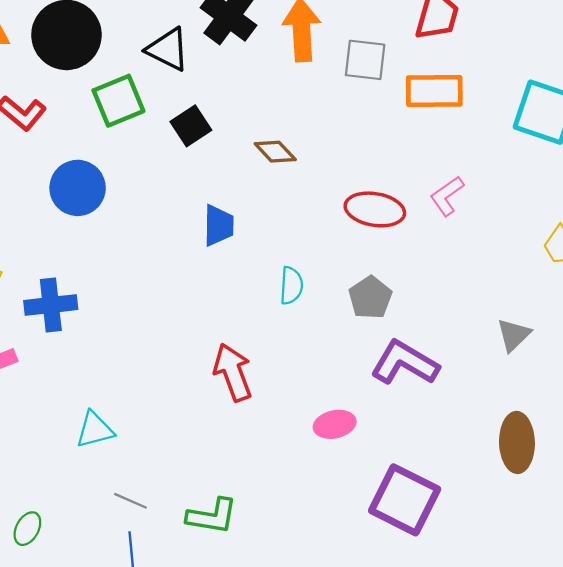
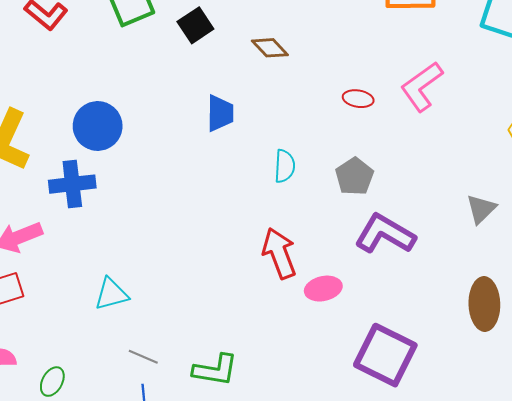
blue circle: (78, 188) -> (98, 126), moved
pink L-shape: (447, 196) -> (422, 86), size x1.4
red ellipse: (375, 209) -> (358, 99), size x0.6
red arrow: (233, 372) -> (279, 253), moved

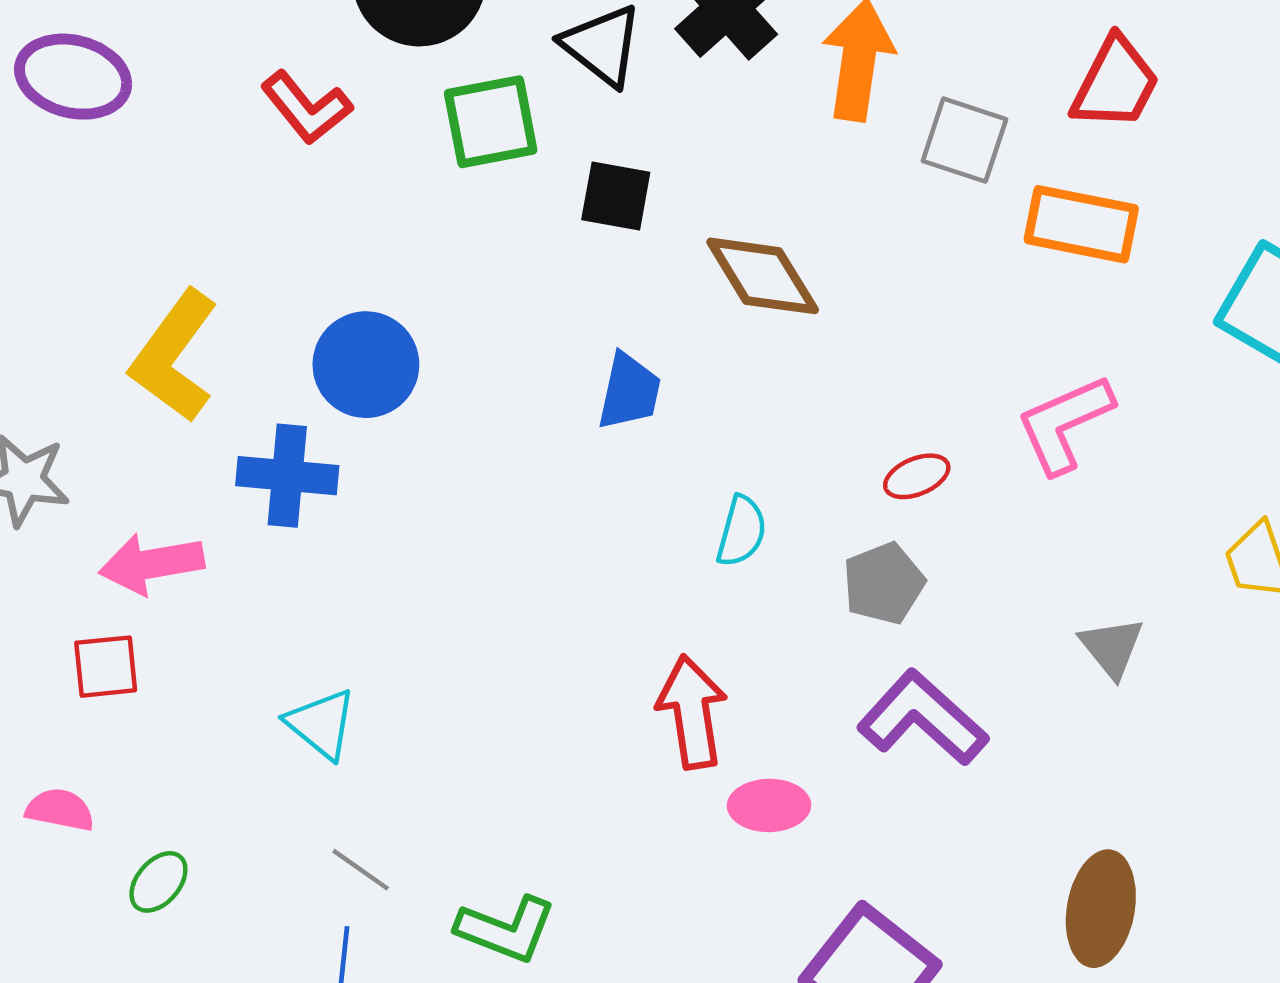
black square: (195, 25) -> (616, 196), turned 32
brown diamond: (270, 48) -> (763, 276), size x1.5
red ellipse: (358, 99) -> (917, 476), moved, turned -44
gray triangle: (481, 209) -> (1112, 647), moved, turned -36
cyan triangle: (111, 294) -> (321, 724), turned 42

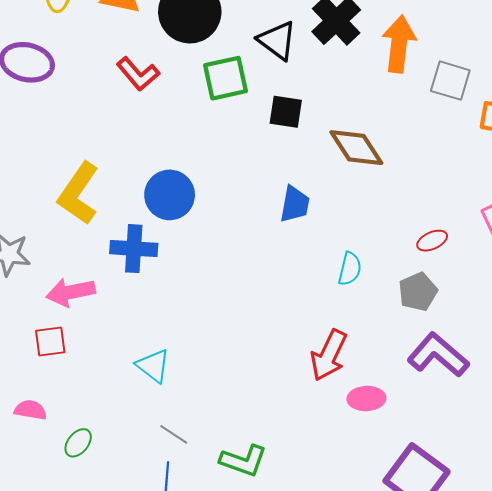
red arrow: (692, 712) -> (329, 355), turned -144

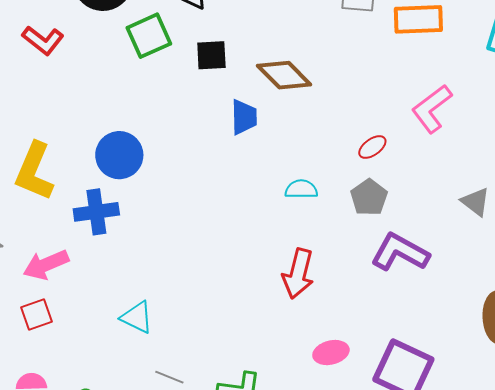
red L-shape: (138, 74) -> (43, 40), moved
blue trapezoid: (295, 204) -> (244, 117), moved
cyan semicircle: (350, 269) -> (301, 189), turned -92
pink ellipse: (366, 399) -> (331, 353), moved

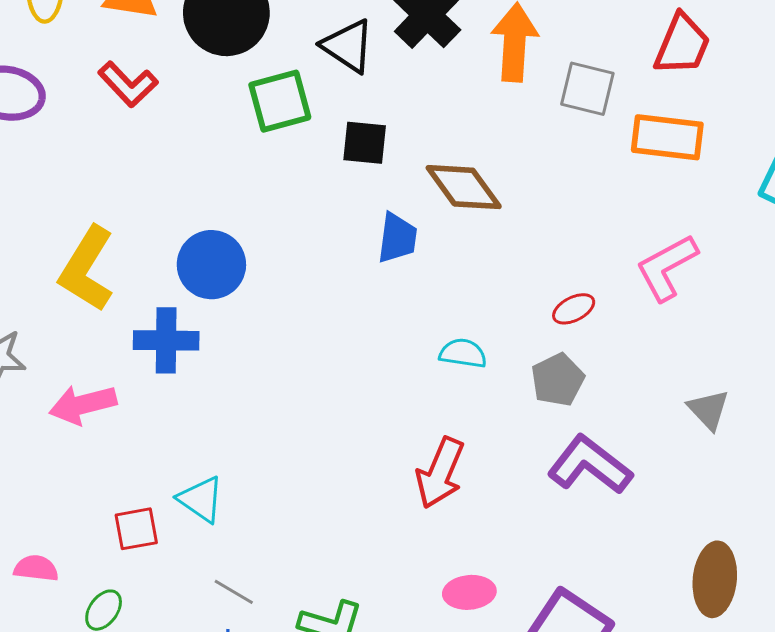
red square: (36, 314) -> (136, 529), moved

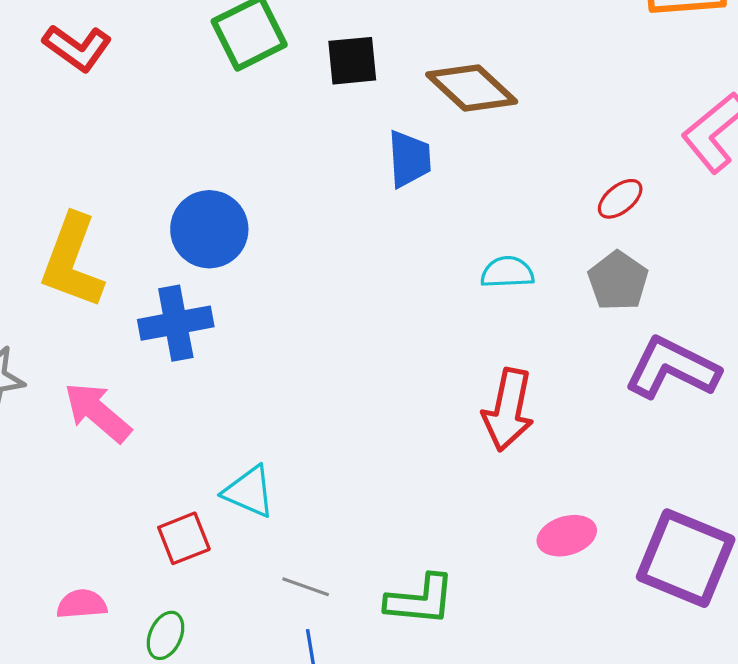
pink arrow: (83, 404) -> (98, 412), turned 66

